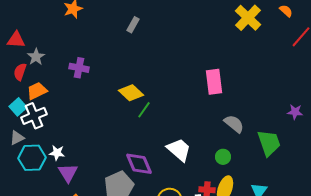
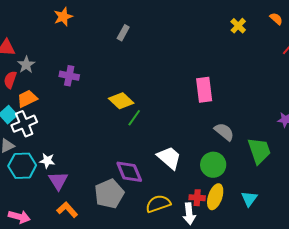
yellow cross: (248, 18) -> (238, 26), size x0.6
green circle: (223, 157) -> (213, 165), size x1.6

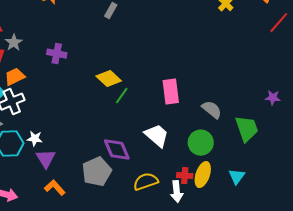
pink rectangle: (204, 90) -> (171, 92), moved

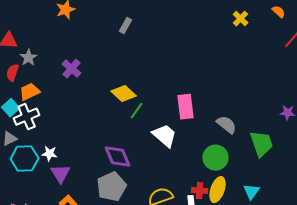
purple cross: (57, 54) -> (72, 69), turned 30
white trapezoid: (157, 136) -> (165, 136), moved
purple diamond: (117, 150) -> (118, 157), moved

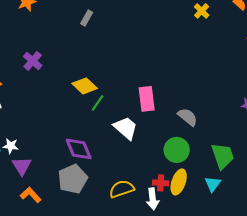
green trapezoid: (262, 144) -> (223, 156), moved

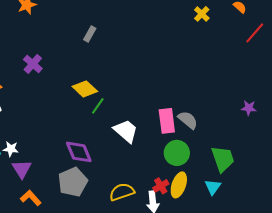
gray rectangle: (87, 18) -> (90, 34), moved
pink rectangle: (147, 99) -> (167, 121), moved
red cross: (161, 183) -> (161, 186), turned -35

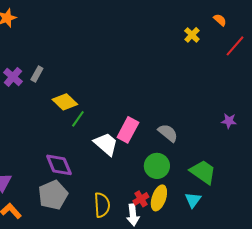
yellow cross: (202, 14) -> (192, 35), moved
gray rectangle: (90, 34) -> (37, 74), moved
pink rectangle: (167, 121) -> (128, 130), moved, turned 35
green trapezoid: (223, 159) -> (203, 172), turned -36
yellow semicircle: (122, 192) -> (102, 205), turned 105

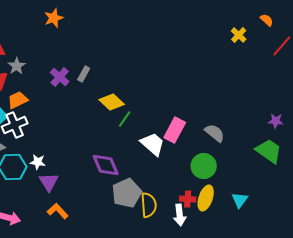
green trapezoid: (203, 172) -> (269, 151), moved
gray pentagon: (53, 195) -> (127, 193), moved
red cross: (141, 199) -> (188, 199), turned 35

